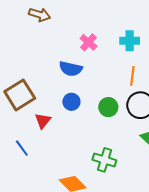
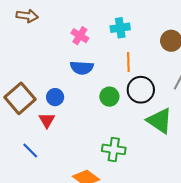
blue semicircle: (71, 69) -> (82, 68), moved
blue circle: (71, 102) -> (55, 97), moved

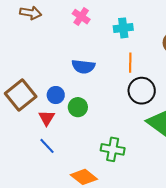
pink cross: (80, 36) -> (81, 17), moved
green circle: (109, 97) -> (78, 107), moved
blue line: (30, 150) -> (47, 146), moved

